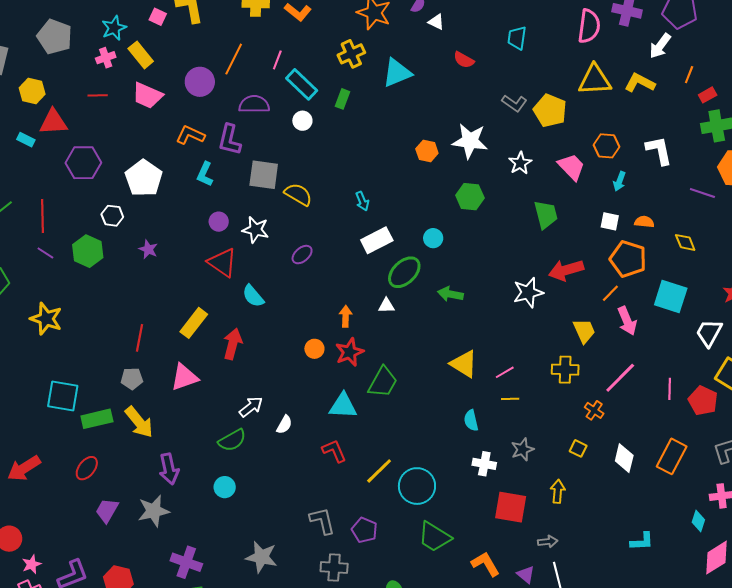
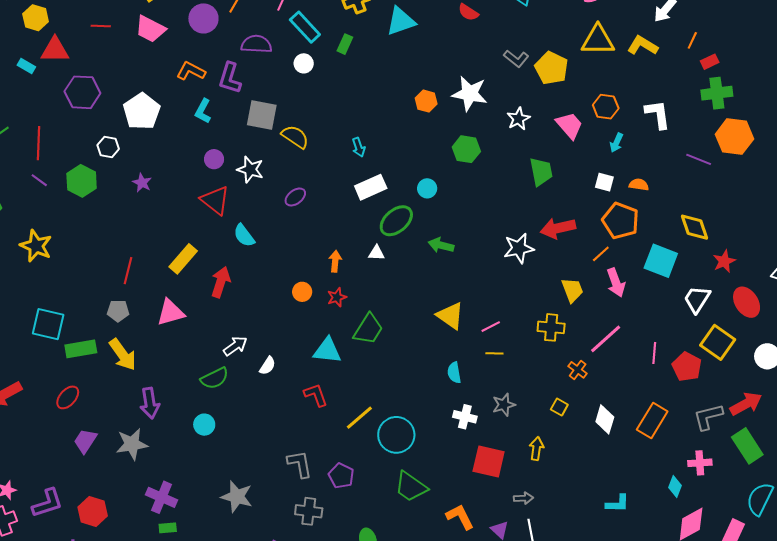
yellow diamond: (685, 242) -> (695, 227), moved, size x1.4
red star: (349, 352) -> (337, 297), size x0.7

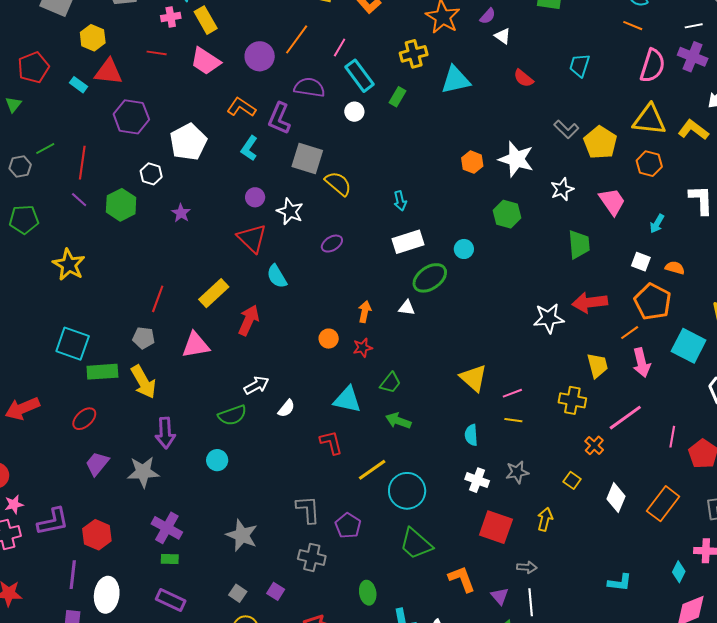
orange hexagon: (606, 107) -> (649, 164), moved
green arrow: (441, 245) -> (398, 421), moved
green trapezoid: (368, 329) -> (390, 383), size x0.7

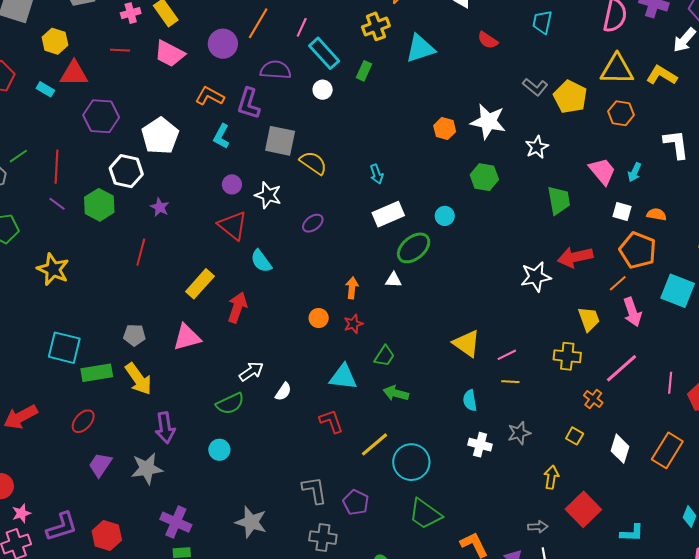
white hexagon: (151, 174) -> (126, 171), size x1.5
pink trapezoid: (612, 202) -> (602, 171), moved
red line: (158, 299) -> (141, 252), moved
red square: (496, 527) -> (583, 509), moved, turned 32

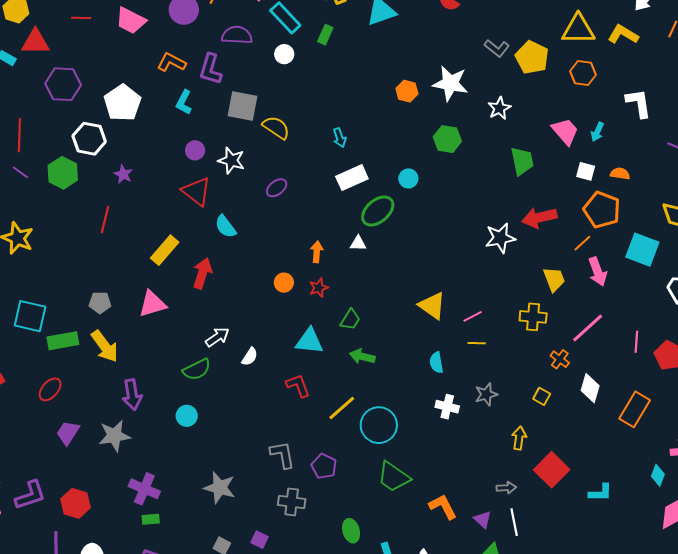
white diamond: (620, 449) -> (590, 388), moved

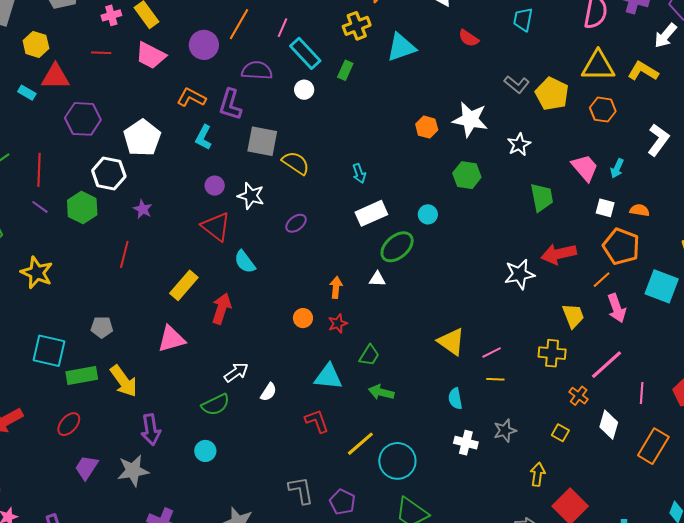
white L-shape: (639, 103) -> (658, 140), turned 44
gray pentagon: (100, 303) -> (102, 327), moved
pink line: (636, 342) -> (642, 393), moved

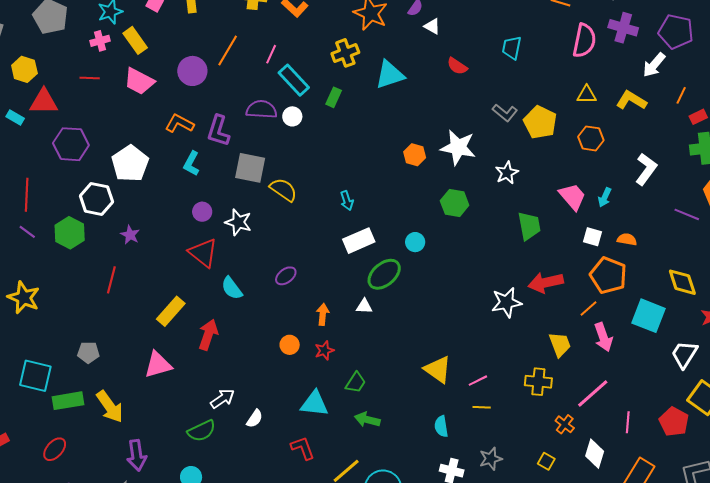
yellow triangle: (598, 66) -> (587, 95), size x0.6
purple semicircle: (257, 70) -> (261, 109), moved
purple ellipse: (296, 223) -> (286, 276), moved

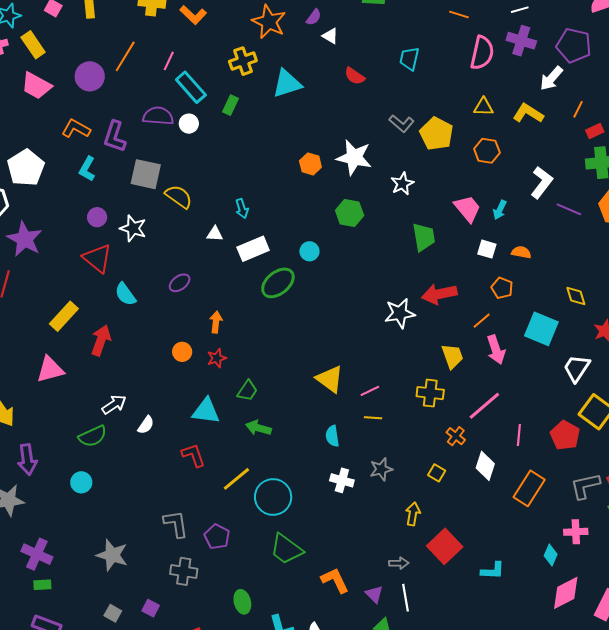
purple line: (687, 214) -> (569, 209), moved
purple star: (130, 235) -> (25, 239), size x1.8
orange pentagon: (608, 275) -> (502, 288), size x0.6
yellow diamond: (682, 282) -> (576, 296), size x0.7
white triangle: (364, 306) -> (215, 234), moved

